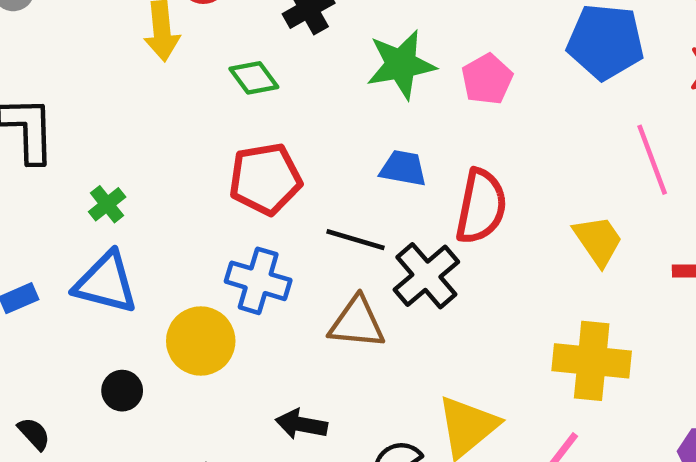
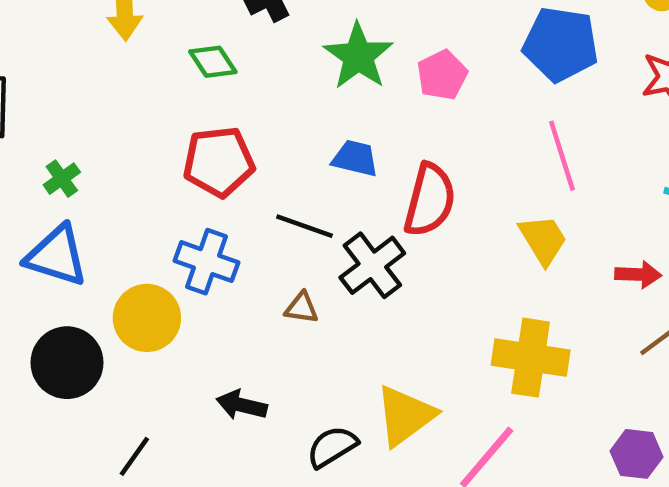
green star: (401, 65) -> (358, 56), turned -30
pink line: (652, 160) -> (562, 156), moved
brown triangle: (357, 323) -> (302, 308), size x0.6
black circle: (122, 391) -> (67, 363), size x1.8

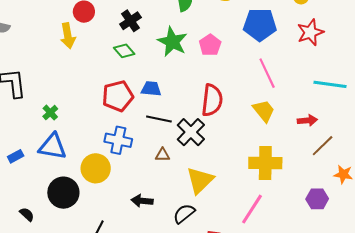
green diamond: (213, 62) -> (124, 51), moved
blue trapezoid: (355, 158) -> (151, 89), moved
yellow triangle: (405, 416) -> (200, 180), moved

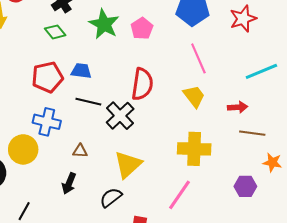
cyan line: (330, 84) -> (261, 71), turned -32
brown line: (323, 146) -> (252, 133), turned 50
brown triangle: (162, 155) -> (80, 151), moved
black arrow: (142, 201) -> (69, 183), turned -75

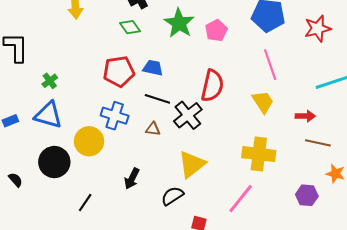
brown triangle: (80, 151) -> (153, 129), moved

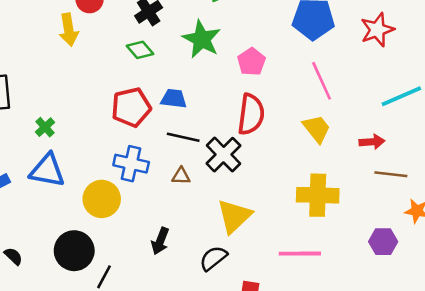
pink pentagon: (216, 30) -> (251, 62), moved
black circle: (54, 162) -> (74, 251), moved
pink line: (241, 199) -> (300, 254), turned 56

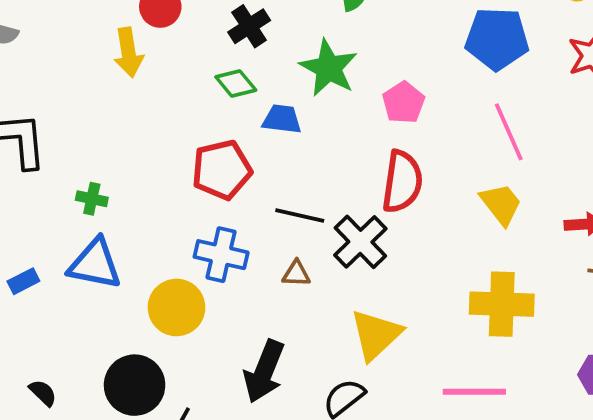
blue trapezoid: (174, 99) -> (282, 119), moved
green cross: (45, 127) -> (92, 199), turned -36
black arrow: (160, 241) -> (264, 371), size x1.5

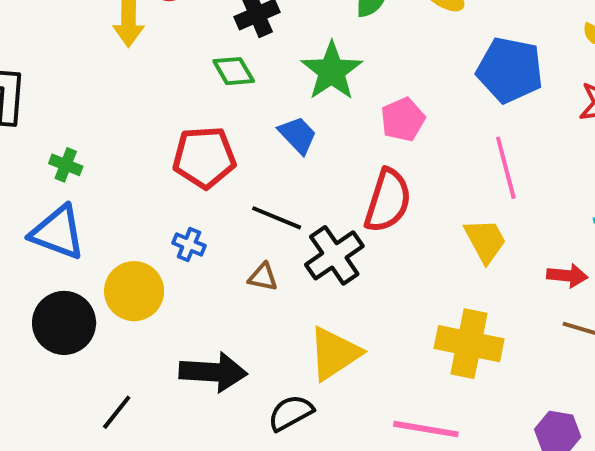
blue trapezoid: (282, 119) -> (298, 135), moved, turned 30
blue cross: (221, 255) -> (189, 244), size x0.6
black arrow: (264, 371) -> (213, 372), turned -118
black circle: (135, 385) -> (64, 323), moved

